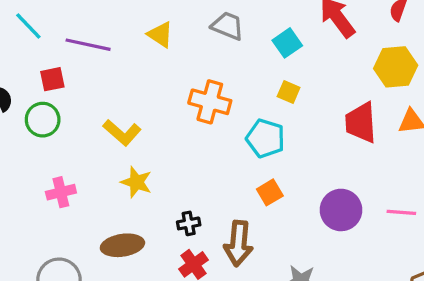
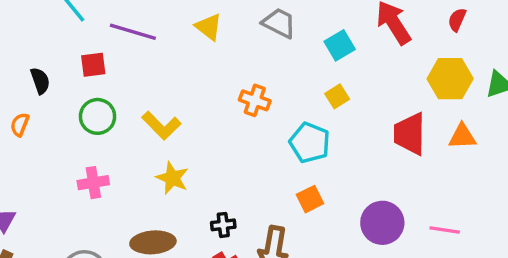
yellow square: (289, 92) -> (337, 96), turned 30
orange cross: (210, 102) -> (255, 100), size x0.7
green circle: (43, 120) -> (98, 116), moved

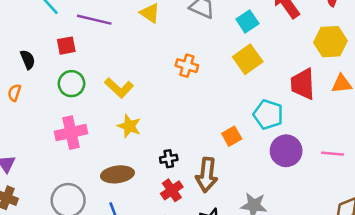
yellow square: (337, 96) -> (248, 59), size x1.6
cyan pentagon: (310, 143) -> (268, 114), moved
pink cross: (93, 183) -> (71, 133), size x1.4

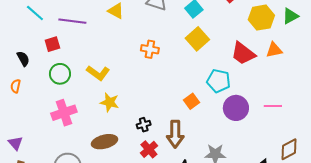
red trapezoid: (303, 84) -> (243, 54), turned -44

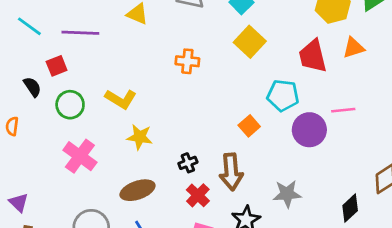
red trapezoid: (243, 54) -> (313, 56), turned 44
black semicircle: (23, 59) -> (32, 87), moved
pink line: (273, 106) -> (343, 110), moved
pink cross: (64, 113) -> (80, 156), turned -30

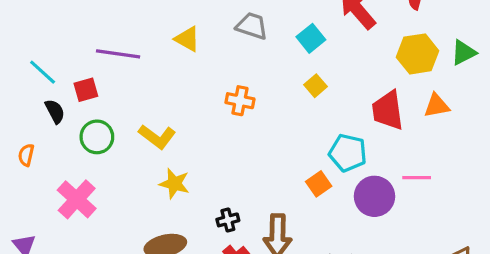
cyan line: (29, 26) -> (43, 72), moved
yellow square: (250, 42) -> (316, 86), size x0.6
orange square: (249, 126) -> (319, 184), moved
pink cross: (80, 156) -> (77, 199), moved

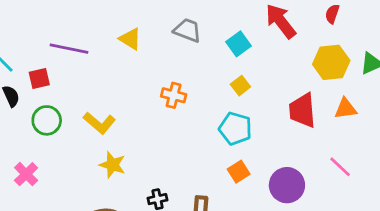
cyan pentagon: (348, 153) -> (235, 129), moved
pink line: (417, 178) -> (340, 167), moved, turned 40
pink cross: (77, 199) -> (26, 174), size x0.7

